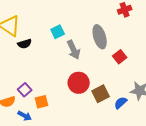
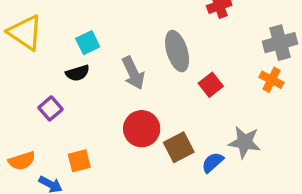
cyan square: (58, 32) -> (88, 43), moved
black semicircle: (25, 44) -> (78, 73), moved
purple square: (25, 90) -> (51, 108), moved

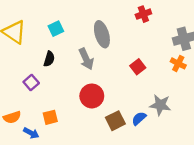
cyan square: (88, 43) -> (56, 29), moved
gray ellipse: (177, 51) -> (102, 34), moved
black semicircle: (78, 73) -> (49, 59), turned -56
brown square: (179, 147) -> (115, 121), moved

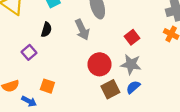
red circle: (92, 96) -> (100, 64), moved
gray star: (160, 105) -> (131, 64), moved
orange square: (50, 117) -> (47, 86), turned 32

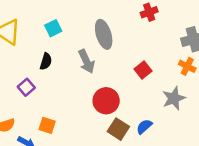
gray star: (131, 64) -> (174, 98), moved, turned -30
brown square: (110, 89) -> (118, 129), turned -30

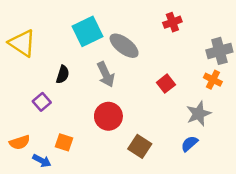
cyan square: (53, 28) -> (88, 31), moved, size x1.6
gray ellipse: (104, 34) -> (124, 46), turned -36
red circle: (106, 101) -> (108, 116), moved
blue semicircle: (144, 127) -> (189, 144), moved

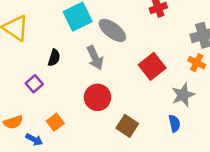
red square: (166, 84) -> (152, 66), size x1.5
orange square: (64, 142) -> (55, 122), turned 35
blue semicircle: (189, 144) -> (174, 123), turned 119

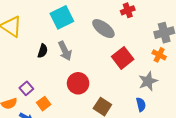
gray ellipse: (112, 30) -> (103, 29), moved
gray arrow: (95, 58) -> (65, 51), moved
purple square: (34, 84) -> (26, 88), moved

